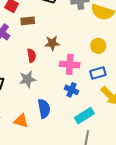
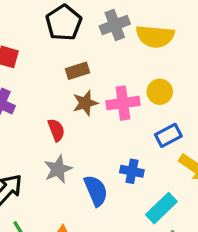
brown rectangle: (28, 21) -> (78, 71), moved
pink cross: (70, 64) -> (123, 103), moved
blue semicircle: (44, 109) -> (96, 191), moved

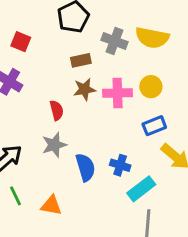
gray cross: (115, 25) -> (115, 41), moved, turned 35
blue cross: (132, 171) -> (120, 165), moved

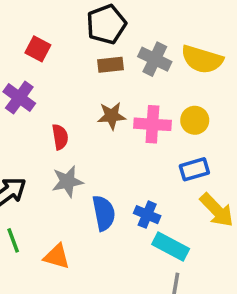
brown rectangle: (81, 60) -> (110, 65), moved
red semicircle: (57, 110) -> (60, 137), moved
cyan rectangle: (141, 189) -> (171, 246), turned 60

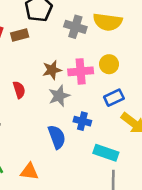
brown rectangle: (110, 65) -> (20, 35), moved
gray star: (67, 181) -> (59, 96), moved
blue cross: (147, 215) -> (82, 121), moved

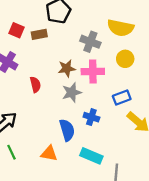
gray cross: (75, 27) -> (90, 42), moved
yellow circle: (109, 64) -> (125, 59), moved
cyan rectangle: (106, 153) -> (91, 156), moved
orange triangle: (29, 172) -> (49, 153), moved

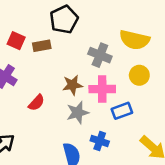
red semicircle: (35, 85) -> (36, 103), turned 56
blue rectangle: (122, 97) -> (122, 111), moved

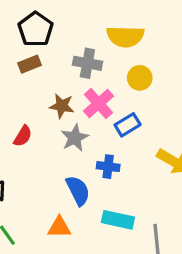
brown rectangle: (42, 46) -> (30, 64), moved
brown star: (72, 85) -> (62, 106), turned 30
pink cross: (102, 89) -> (98, 104), turned -30

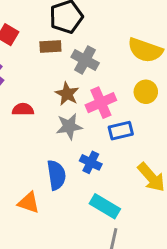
gray cross: (87, 63) -> (85, 60), moved
red semicircle: (23, 136) -> (23, 109), turned -140
cyan rectangle: (118, 220) -> (105, 206), moved

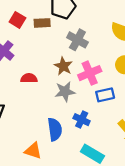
brown rectangle: (50, 46) -> (42, 23), moved

